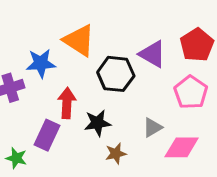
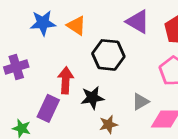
orange triangle: (79, 40) -> (76, 26), size x0.7
purple triangle: (152, 54) -> (138, 22), moved
blue star: (41, 63) -> (43, 23), moved

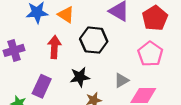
red arrow: (66, 80) -> (54, 47), moved

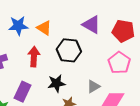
red pentagon: (155, 18) -> (123, 31), turned -30

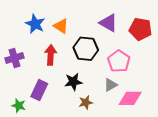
blue star: (18, 26) -> (35, 24), turned 30
pink pentagon: (119, 63) -> (119, 61), moved

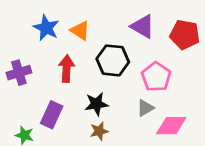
brown star: (86, 102) -> (99, 131), moved

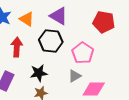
purple triangle: (143, 26) -> (59, 16), moved

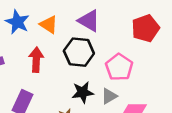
red pentagon: (104, 22) -> (145, 28), turned -30
black star: (39, 73) -> (83, 92), moved

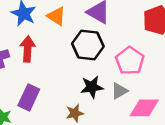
red arrow: (36, 60) -> (28, 49), moved

